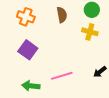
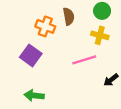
orange cross: (26, 17) -> (45, 26), moved
pink line: (62, 76) -> (84, 60), moved

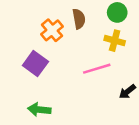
orange cross: (45, 26) -> (52, 30), turned 30

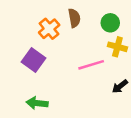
green circle: (117, 12) -> (110, 23), moved
yellow cross: (115, 41) -> (117, 47), moved

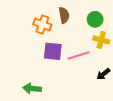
orange cross: (49, 29) -> (42, 24), turned -30
purple square: (33, 60) -> (53, 51), moved, turned -30

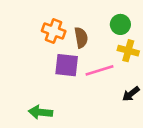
brown semicircle: (64, 15) -> (81, 38), moved

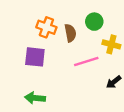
green circle: (120, 24) -> (94, 22), moved
purple square: (67, 65) -> (35, 57), moved

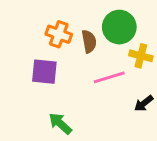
green circle: (94, 22) -> (119, 27), size x1.5
green arrow: (35, 98) -> (60, 124), moved, turned 36

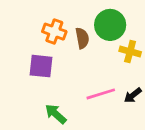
pink line: (109, 77) -> (101, 94), moved

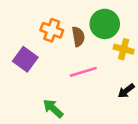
purple square: (41, 66) -> (25, 59), moved, turned 30
pink line: (101, 94) -> (83, 72), moved

